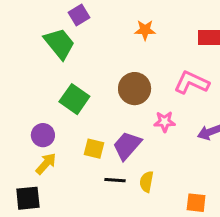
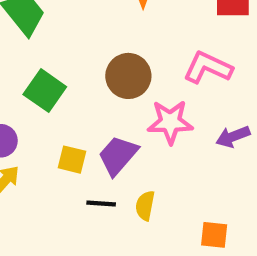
pink star: (165, 122) -> (170, 122), size x1.5

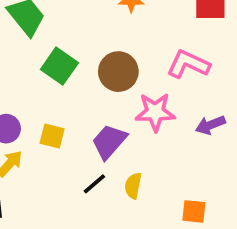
green square: (45, 91) -> (59, 66), moved
yellow square: (72, 160) -> (52, 136), moved
black line: (101, 203) -> (94, 184), turned -45

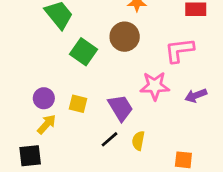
pink L-shape: (188, 64) -> (179, 50), turned -32
brown circle: (118, 72) -> (125, 37), moved
purple trapezoid: (109, 142) -> (120, 108), turned 108

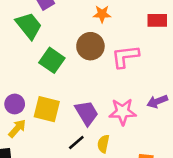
pink L-shape: (179, 50) -> (125, 56), moved
pink star: (155, 86) -> (123, 112), moved
yellow square: (78, 104) -> (47, 109), size x1.5

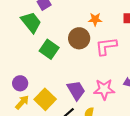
orange star: (102, 14) -> (95, 19), moved
yellow square: (47, 109) -> (45, 99), moved, turned 30

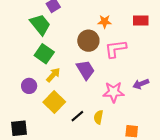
green square: (49, 49) -> (44, 54), moved
purple trapezoid: (76, 90) -> (85, 70), moved
yellow arrow: (22, 102) -> (53, 75), moved

